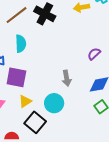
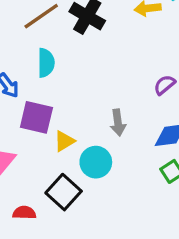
yellow triangle: (25, 101) -> (64, 141), moved

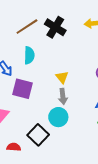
gray arrow: (118, 123) -> (63, 97), moved
yellow triangle: (64, 141) -> (62, 77), moved, turned -40

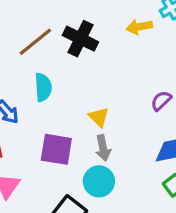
purple square: (23, 89) -> (56, 149), moved

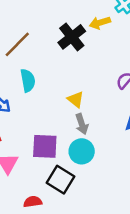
black cross: (80, 39) -> (72, 37), moved, turned 32
purple square: (56, 149) -> (45, 146), moved

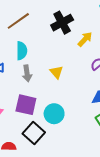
yellow arrow: (100, 23) -> (85, 39), moved, turned 140
gray arrow: (82, 124) -> (27, 73), moved

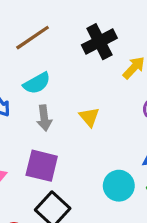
cyan semicircle: (22, 51) -> (37, 83), turned 60
cyan circle: (54, 114) -> (119, 186), moved

